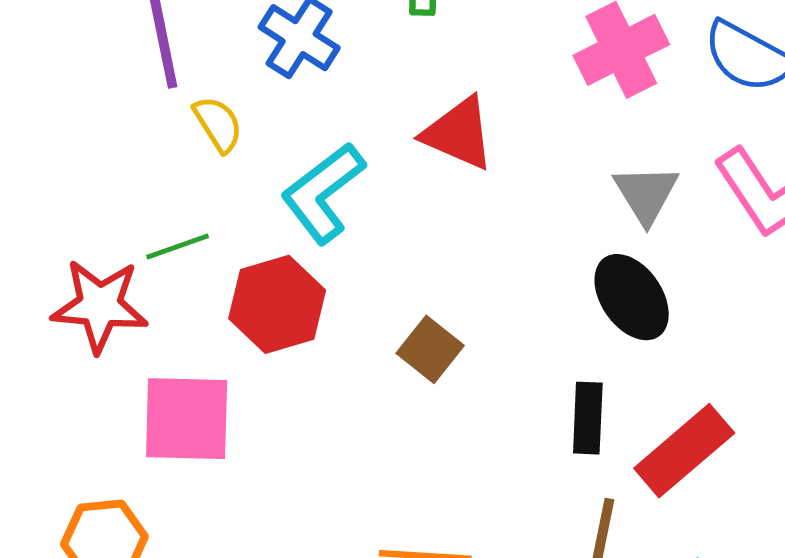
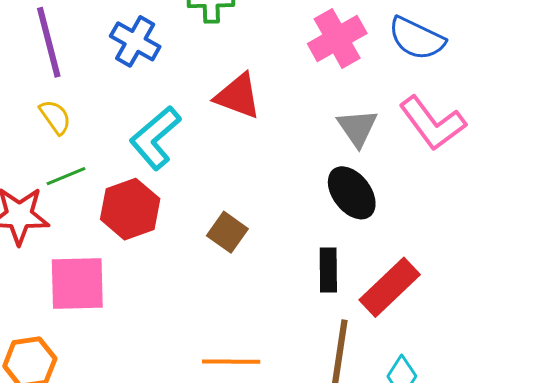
yellow semicircle: (218, 124) -> (55, 117), moved

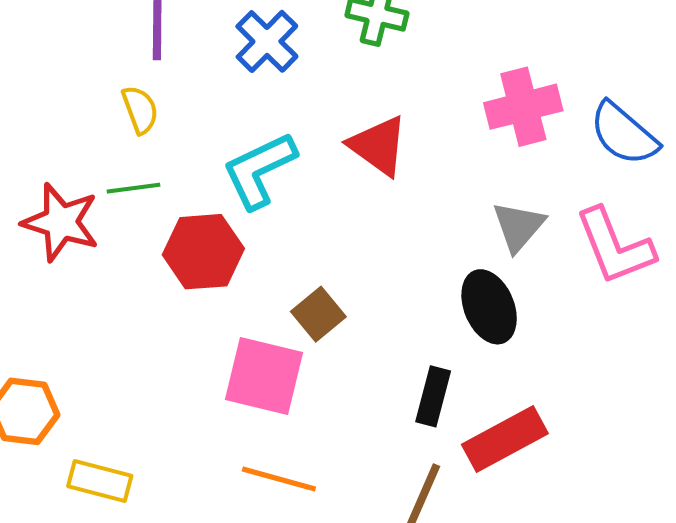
pink square: (77, 284) -> (264, 376), moved

